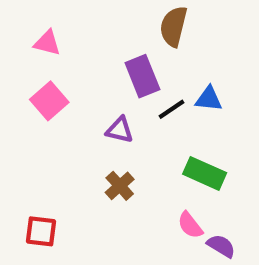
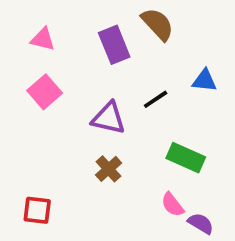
brown semicircle: (174, 26) -> (157, 24), turned 123
purple rectangle: (142, 76) -> (114, 45), moved
blue triangle: (209, 99) -> (204, 81), moved
purple triangle: (120, 130) -> (109, 118), size x1.4

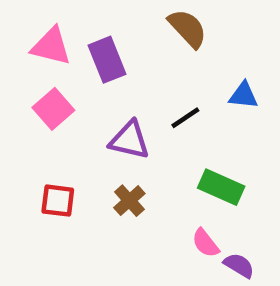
pink triangle: (43, 39) -> (51, 46), size x1.4
purple rectangle: (114, 45) -> (107, 60), moved
red square: (37, 210) -> (58, 201), moved

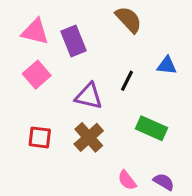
black line: (185, 118) -> (127, 81), turned -30
brown cross: (129, 201) -> (89, 137), size x1.4
pink semicircle: (205, 243) -> (127, 180), moved

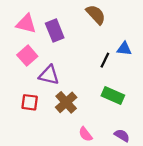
black line: (127, 81) -> (105, 60), moved
purple triangle: (89, 96) -> (49, 75), moved
pink semicircle: (127, 180) -> (85, 134), moved

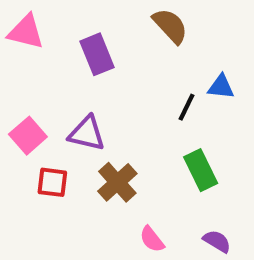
pink triangle: (26, 24) -> (26, 32), moved
pink square: (27, 56) -> (28, 136), moved
green rectangle: (113, 95) -> (201, 170), turned 40

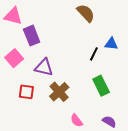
purple rectangle: (97, 54) -> (32, 36), moved
pink square: (28, 136) -> (14, 58), moved

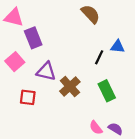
brown cross: (59, 92) -> (70, 87), moved
pink semicircle: (77, 120) -> (96, 128), moved

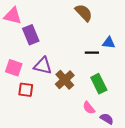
black line: (99, 57) -> (92, 53), turned 64
pink square: (15, 62) -> (14, 68), moved, turned -30
pink semicircle: (96, 128) -> (89, 108), moved

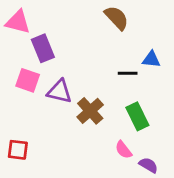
pink square: (14, 68) -> (28, 80), moved
red square: (26, 90) -> (18, 150), moved

